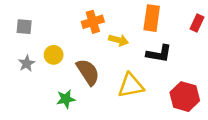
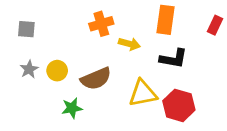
yellow circle: (54, 55) -> (57, 71), moved
brown semicircle: (88, 72) -> (96, 79), turned 100
red hexagon: (185, 97) -> (179, 105), moved

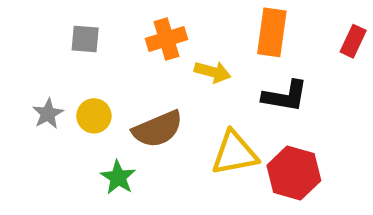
gray square: (26, 29) -> (85, 39), moved
green star: (72, 108) -> (118, 177), turned -30

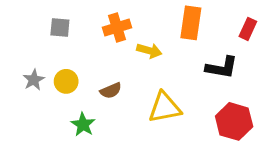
black L-shape: (285, 96) -> (222, 68), moved
brown semicircle: (158, 129) -> (111, 91), size x0.6
red hexagon: (294, 173) -> (234, 121), moved

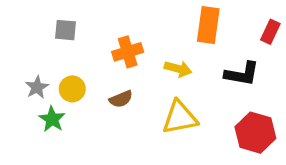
orange cross: (117, 27) -> (128, 52), moved
yellow arrow: (149, 51) -> (178, 69), moved
green star: (83, 125) -> (52, 119), moved

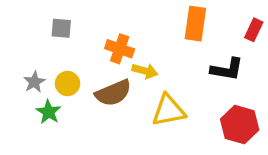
orange cross: (128, 52) -> (120, 49), turned 36
yellow arrow: (178, 69) -> (145, 71), moved
brown semicircle: (121, 99) -> (113, 93), size x1.6

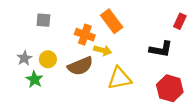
orange rectangle: (195, 24) -> (112, 21), moved, turned -45

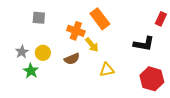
yellow arrow: (103, 50) -> (92, 45), turned 35
brown semicircle: (80, 66) -> (72, 59), size x0.7
yellow triangle: (119, 78) -> (107, 70), size x0.7

